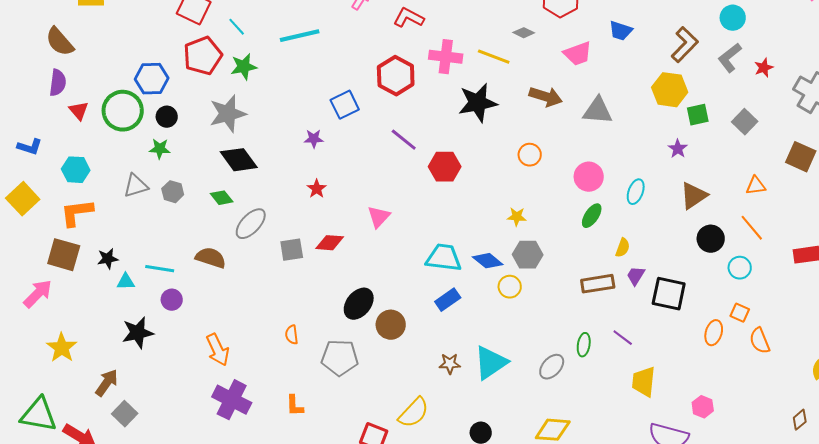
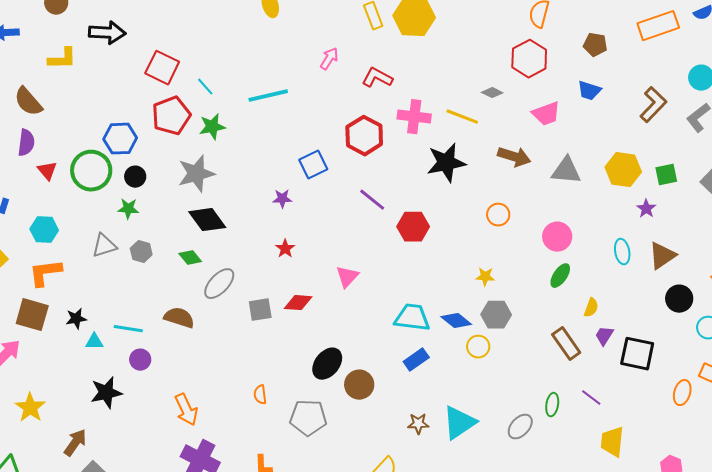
yellow hexagon: (670, 90) -> (623, 170), moved
cyan ellipse: (636, 192) -> (622, 252), moved, turned -30
brown rectangle: (598, 284) -> (566, 344), turned 64

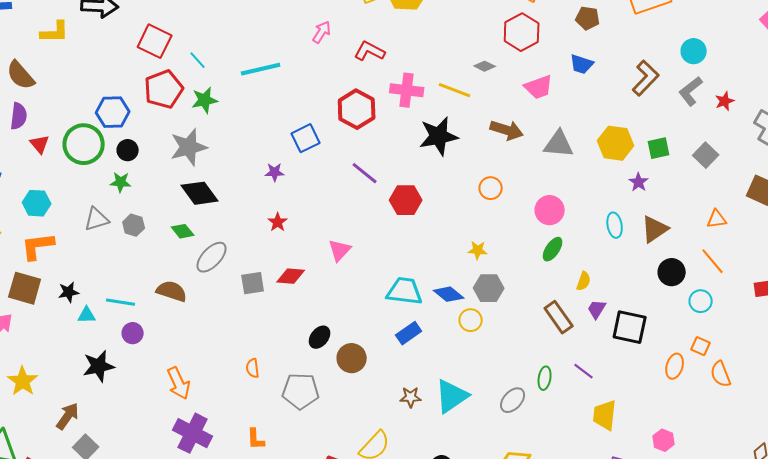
black ellipse: (327, 364) -> (320, 337), size x0.7

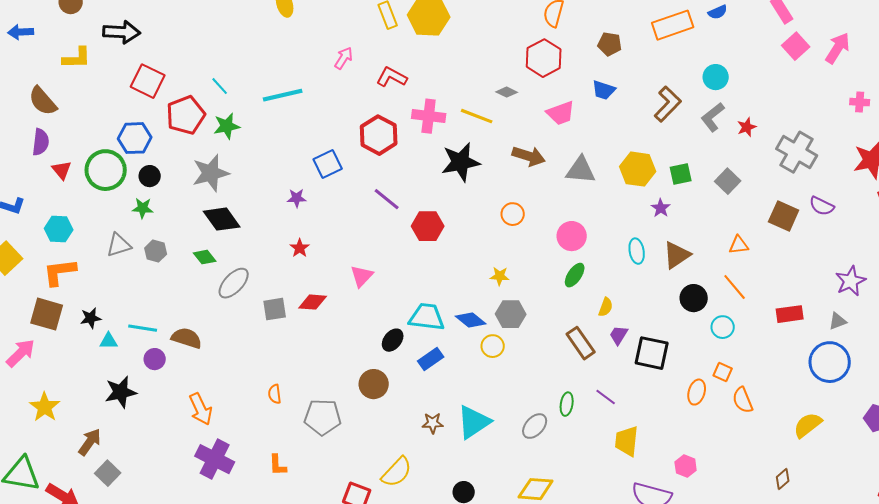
red square: (155, 41) -> (148, 81), moved
brown semicircle: (172, 291) -> (187, 338), moved
black ellipse: (320, 337) -> (393, 340), moved

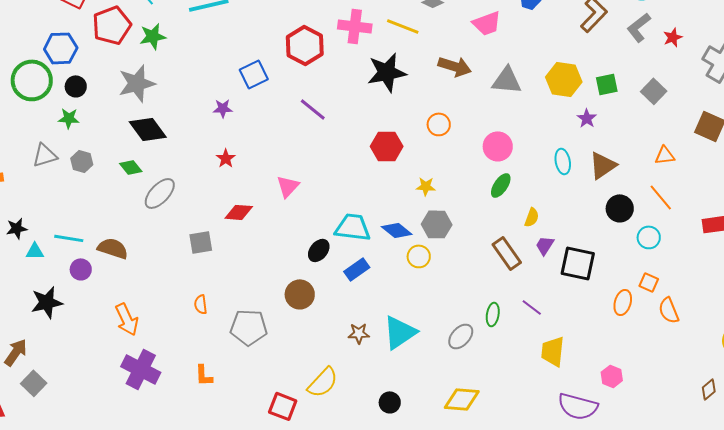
red hexagon: (428, 226) -> (387, 146), moved
gray square: (275, 309) -> (201, 242), moved

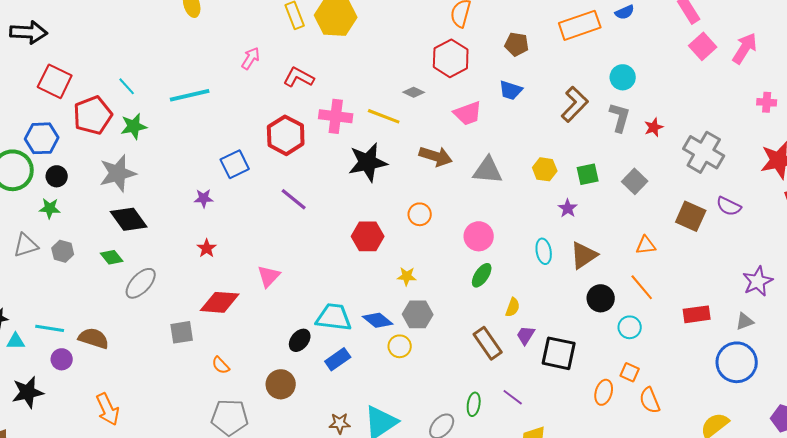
gray L-shape: (639, 27) -> (620, 117), turned 144
yellow hexagon: (564, 79) -> (545, 169), size x0.7
red diamond: (239, 212) -> (220, 302), size x1.4
orange semicircle: (201, 304) -> (221, 365), moved, turned -36

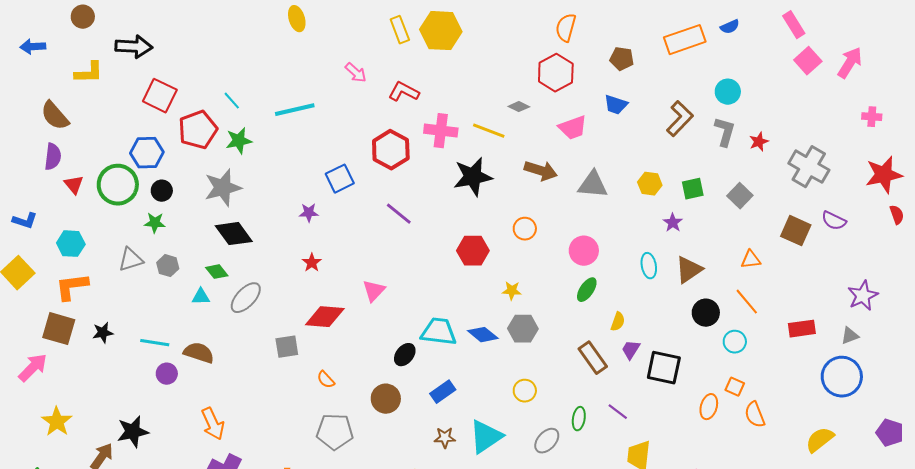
pink arrow: (251, 58) -> (356, 73), turned 100
cyan triangle: (16, 341) -> (201, 297), moved
yellow circle: (400, 346) -> (525, 391), moved
blue rectangle: (338, 359) -> (443, 392), moved
black star: (28, 392) -> (133, 432), moved

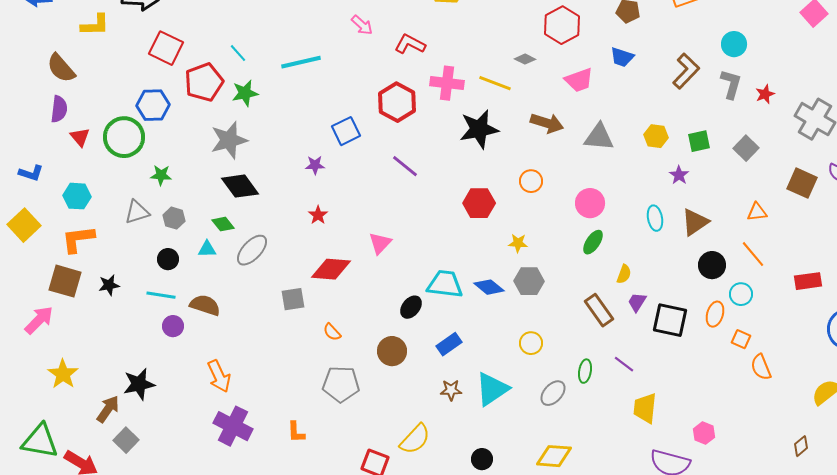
black circle: (162, 191) -> (168, 259), moved
orange ellipse: (709, 407) -> (715, 314), moved

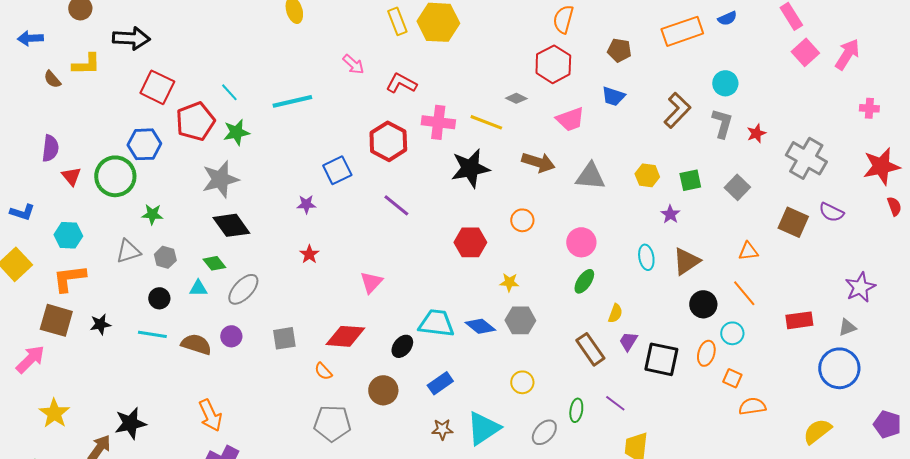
brown semicircle: (61, 68) -> (52, 79), moved, size x0.6
red diamond: (331, 269) -> (345, 336), moved
purple circle: (173, 326) -> (231, 336), moved
orange semicircle: (761, 367) -> (752, 406), turned 104

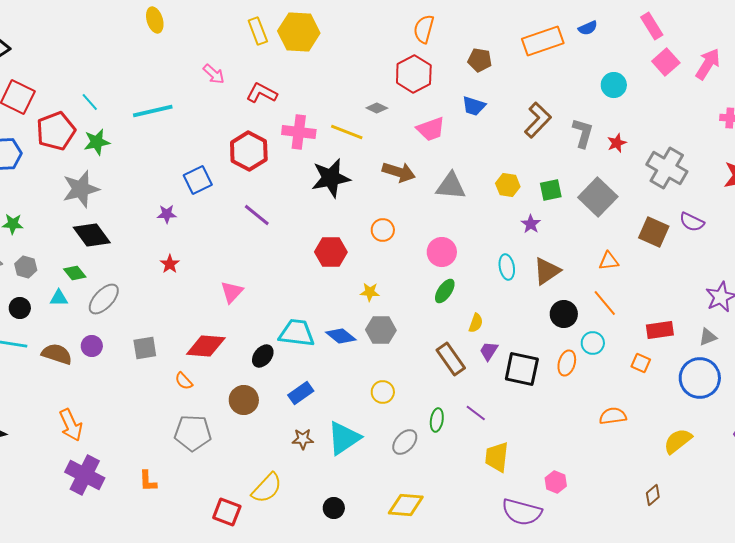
cyan circle: (725, 83) -> (614, 85), moved
gray square: (737, 187) -> (598, 197), size x1.5
orange square: (732, 378) -> (641, 363), moved

